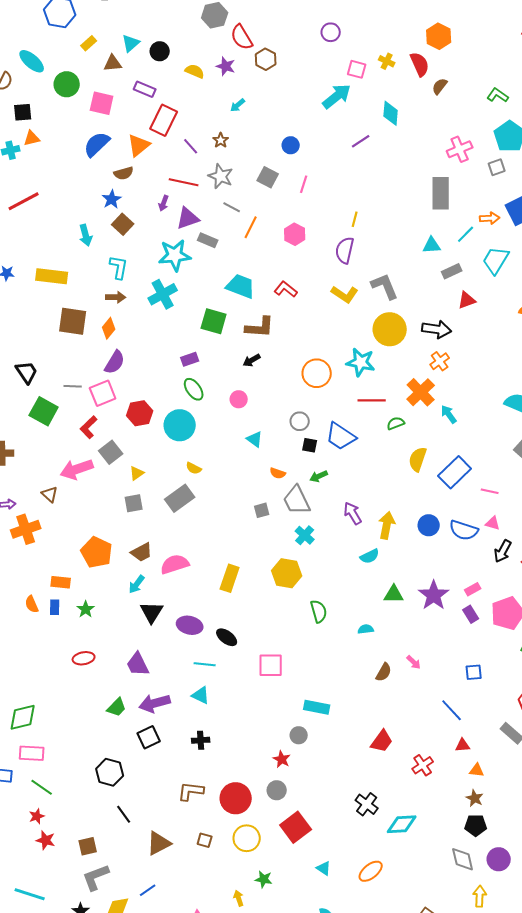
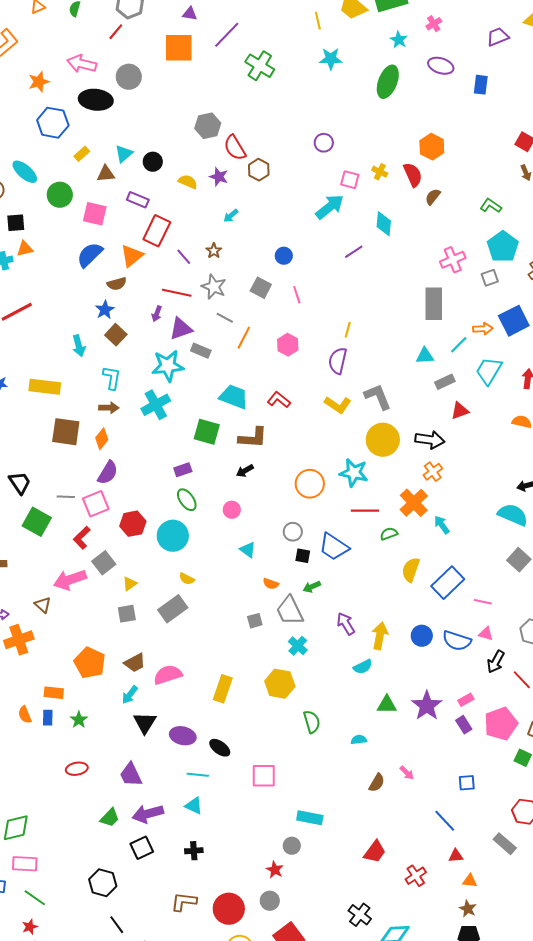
pink line: (304, 184) -> (297, 295), turned -36

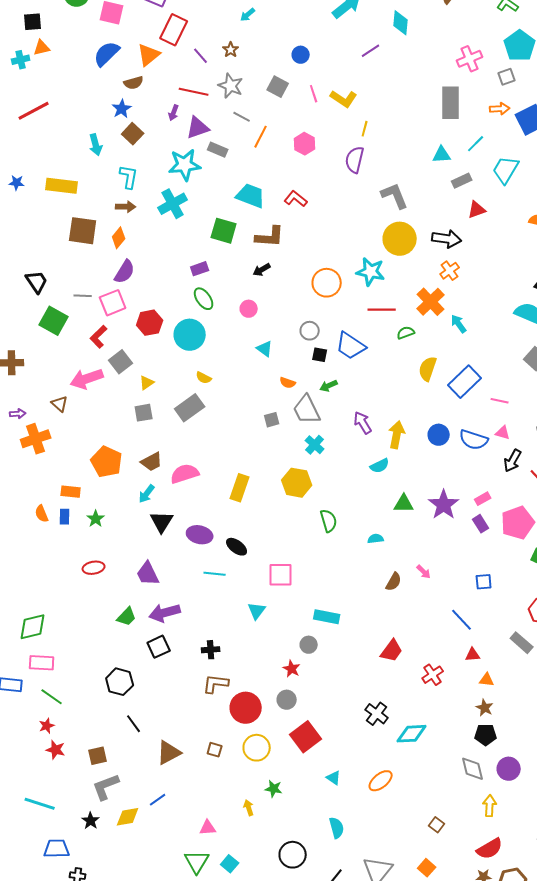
orange arrow: (483, 329) -> (500, 109), moved
yellow L-shape: (338, 405) -> (344, 99), moved
cyan triangle: (194, 806) -> (257, 611), moved, turned 42
brown L-shape: (184, 902) -> (216, 684), moved

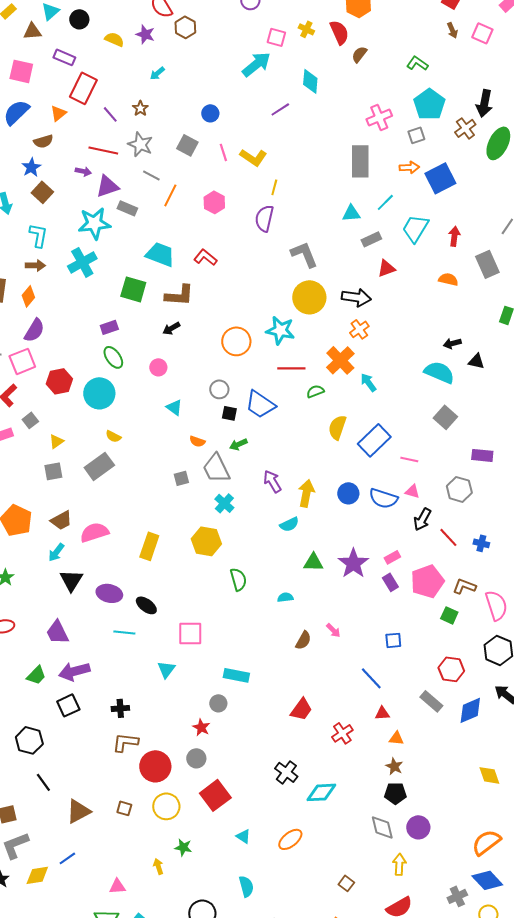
orange triangle: (149, 55) -> (58, 113), size x0.7
purple arrow: (174, 113) -> (83, 171), turned -98
gray square: (121, 362) -> (30, 420), size x0.7

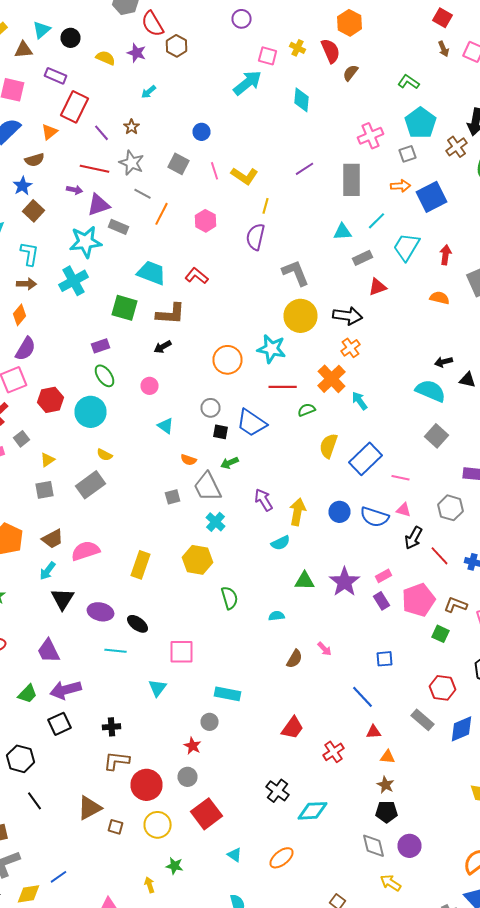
purple line: (280, 109) -> (304, 169), moved
brown triangle: (78, 811) -> (90, 808), moved
yellow arrow: (399, 864) -> (390, 883), turned -60

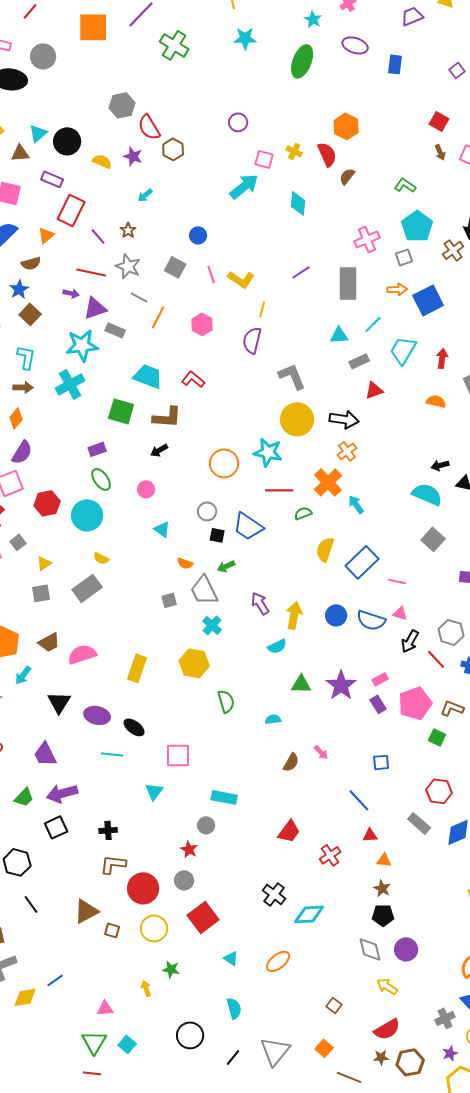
black circle: (70, 38) -> (67, 141), size x1.4
gray hexagon: (450, 508) -> (451, 632), moved
cyan arrow: (48, 571) -> (23, 675), moved

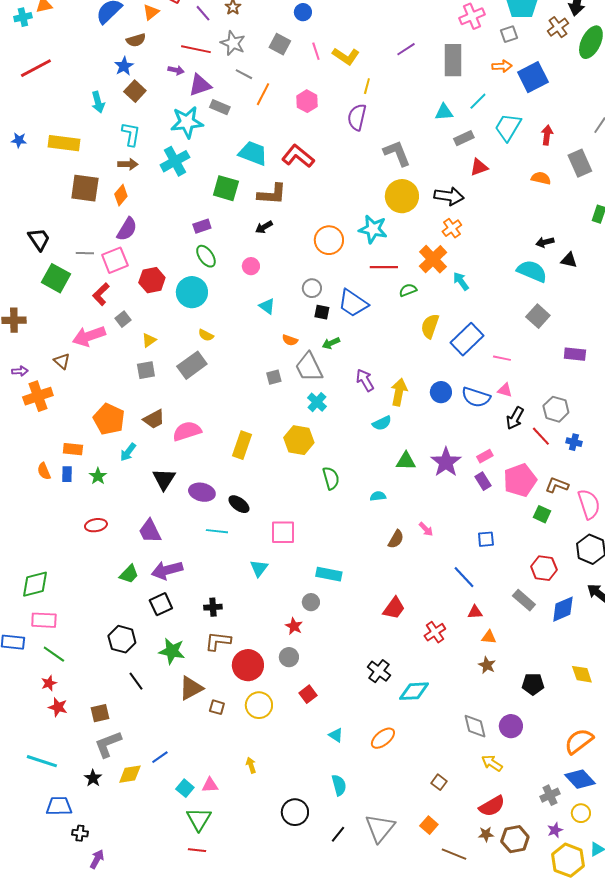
red L-shape: (193, 379) -> (298, 156), size x1.4
black pentagon: (383, 915) -> (533, 684), moved
red square: (203, 917) -> (308, 694), size x0.6
green star: (171, 969) -> (172, 651), moved, size x1.5
cyan square: (127, 1044) -> (185, 788), moved

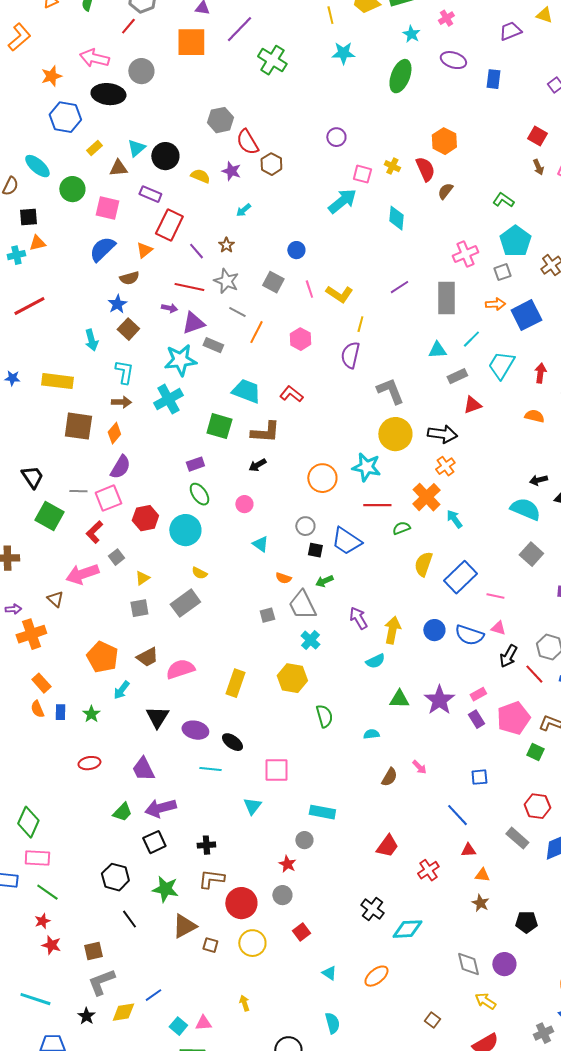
red L-shape: (298, 156) -> (291, 394), size x0.7
orange rectangle: (73, 449) -> (41, 683), moved, turned 42
green diamond: (35, 584) -> (28, 822), turned -52

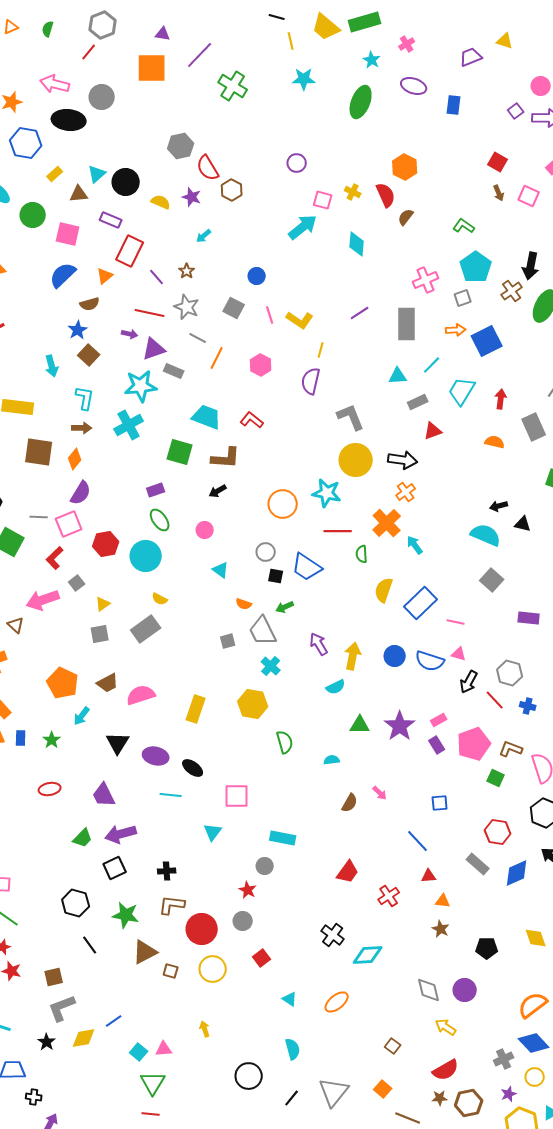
green semicircle: (401, 528) -> (362, 554), turned -72

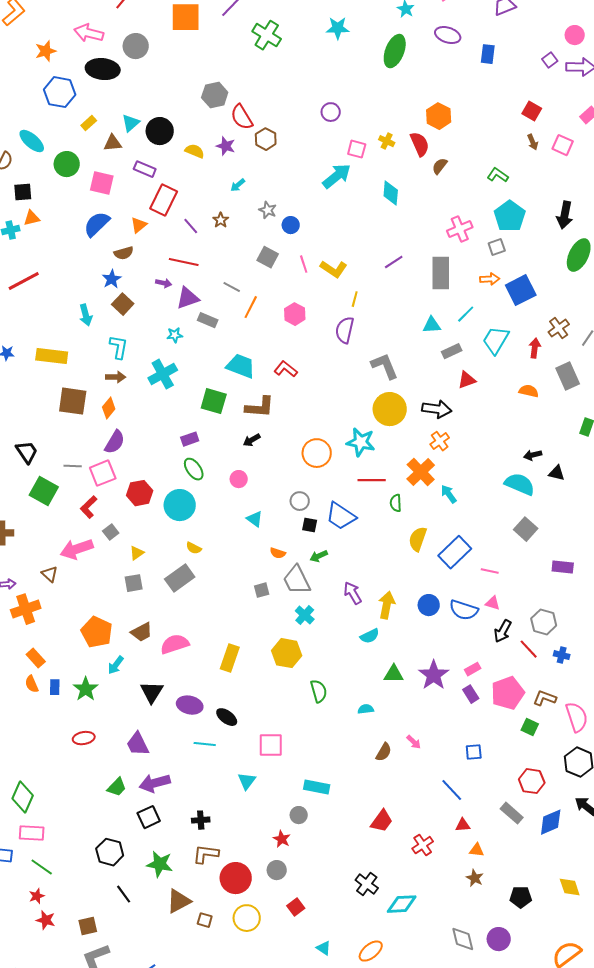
brown cross: (512, 291) -> (559, 328), moved
gray star: (187, 307) -> (268, 210), moved, size x0.7
cyan star: (141, 386) -> (175, 335), size x0.5
green star: (52, 740) -> (86, 689), size x1.4

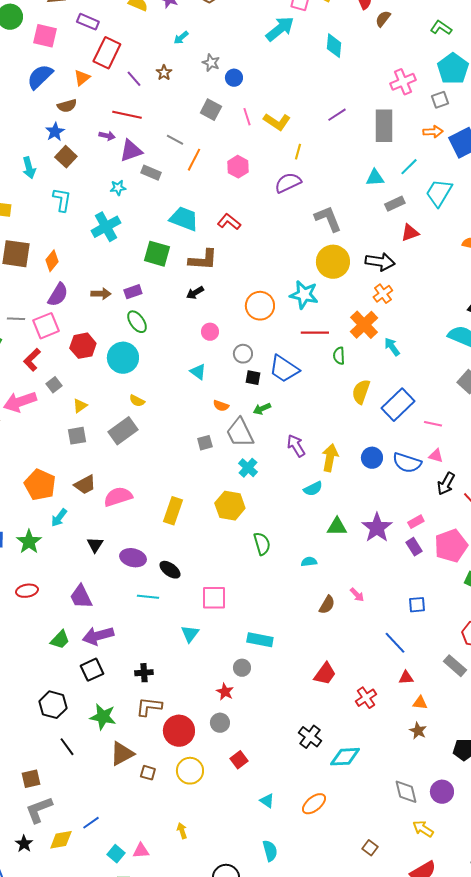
purple semicircle: (345, 330) -> (288, 183), turned 52
brown arrow: (116, 377) -> (101, 294), moved
pink circle: (239, 479) -> (210, 332), moved
black triangle: (152, 692) -> (95, 545), size x0.7

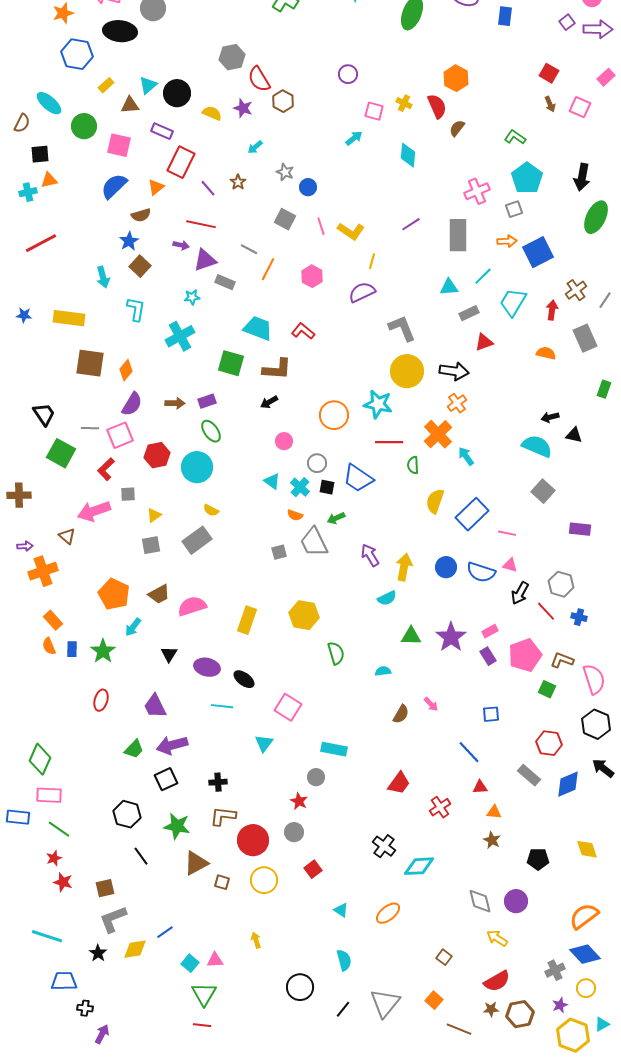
cyan arrow: (280, 29) -> (354, 138), size x0.6
gray square: (54, 385) -> (128, 494), turned 35
cyan cross: (248, 468) -> (300, 487), moved
red ellipse: (27, 591) -> (101, 700), turned -65
pink square: (214, 598) -> (288, 707), turned 32

